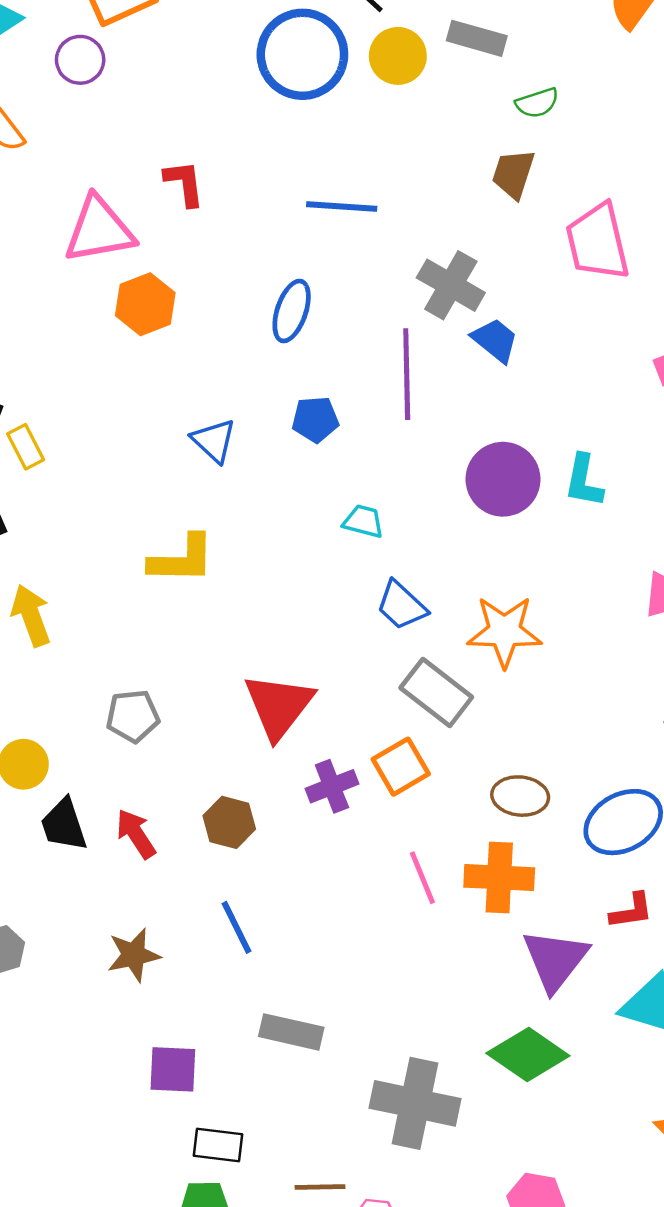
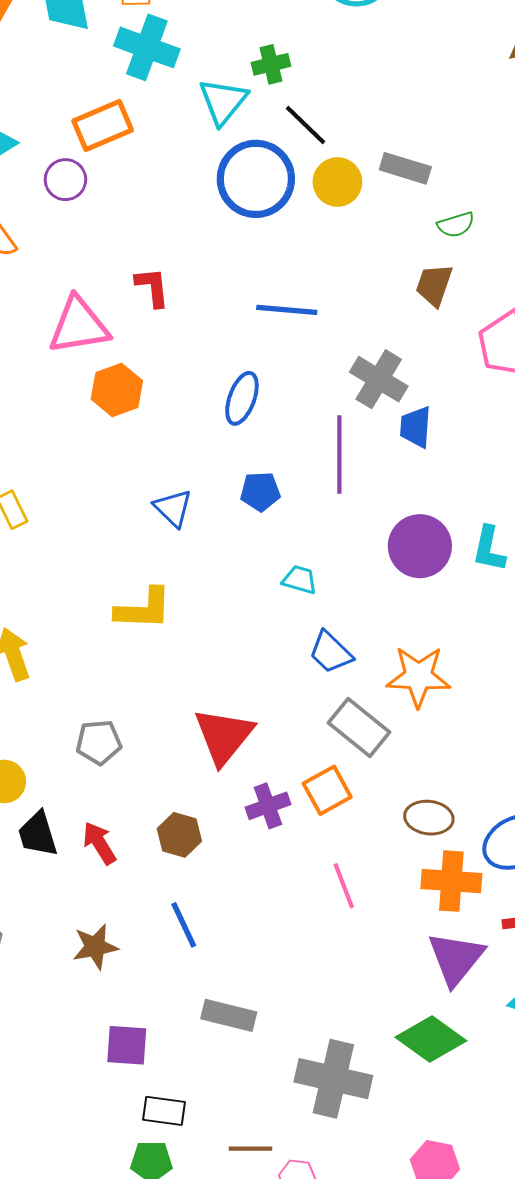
blue trapezoid: (495, 340) -> (416, 427), turned -126
orange cross: (499, 877) -> (451, 881), moved

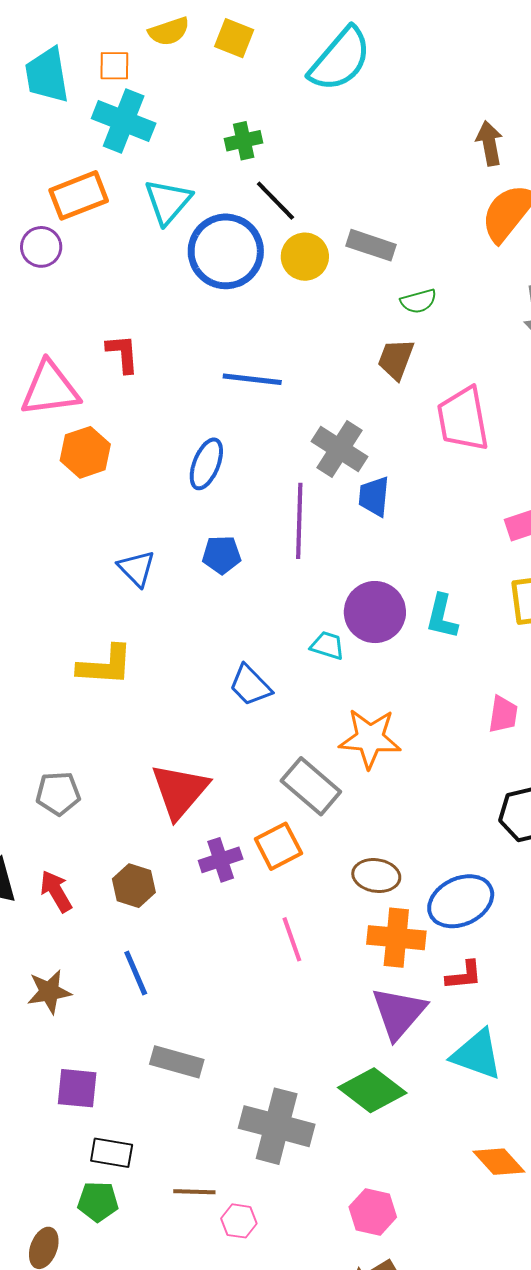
cyan triangle: (223, 101) -> (168, 202), moved
cyan trapezoid: (300, 580) -> (327, 646), moved
blue trapezoid: (331, 652) -> (250, 685), moved

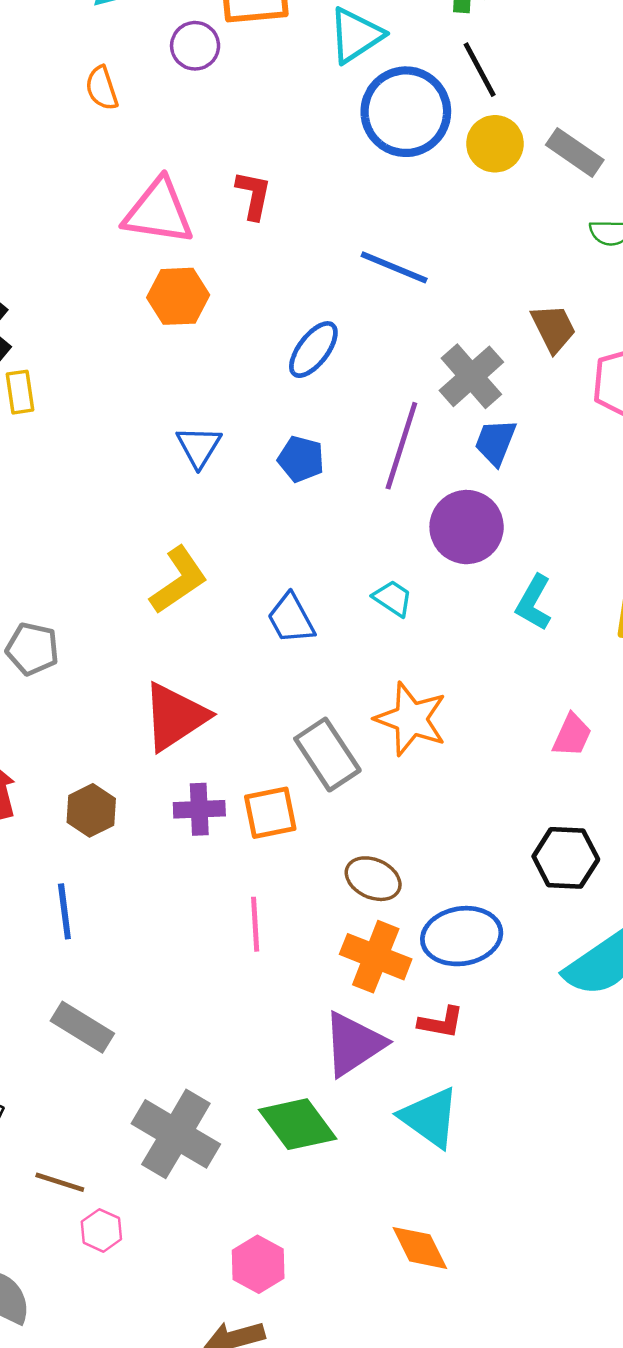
brown trapezoid: (396, 359) -> (554, 328), moved, turned 117
purple circle: (375, 612) -> (467, 527), moved
yellow L-shape: (105, 665) -> (179, 580), moved, turned -54
gray pentagon: (58, 793) -> (32, 649), moved

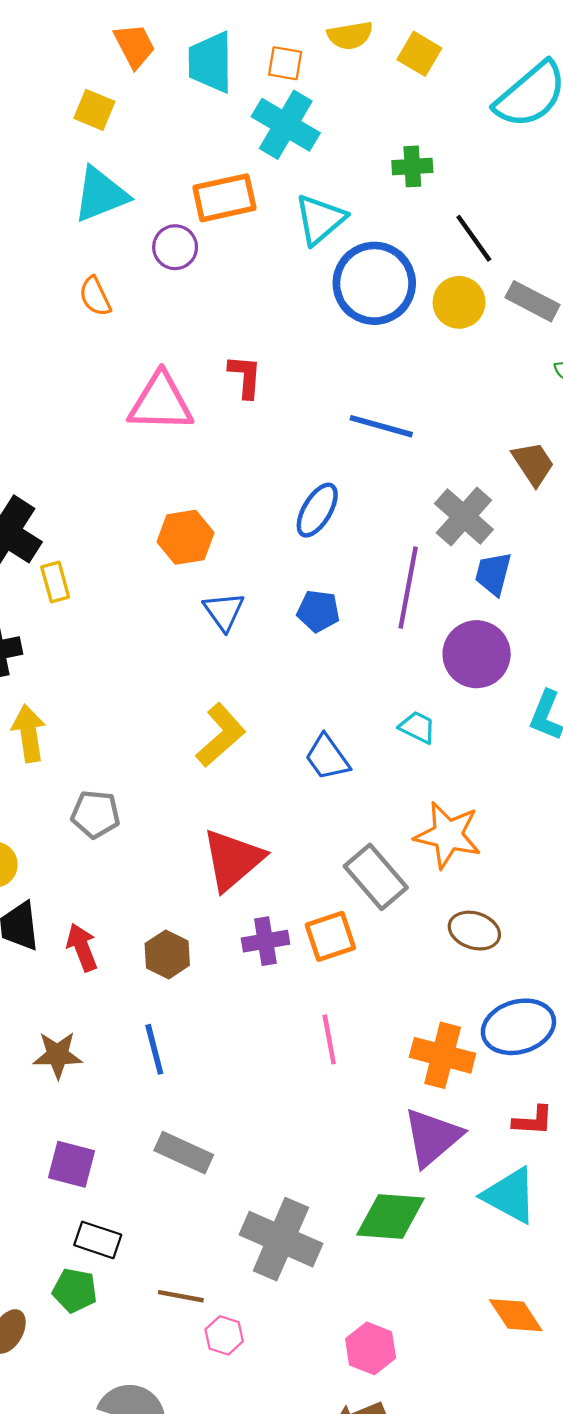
black line: (480, 70) -> (474, 238), moved
orange hexagon: (178, 296) -> (185, 537), moved
brown ellipse: (373, 879) -> (474, 931), moved
red L-shape: (441, 1022) -> (533, 1121), moved
green diamond: (298, 1124) -> (391, 1217), turned -42

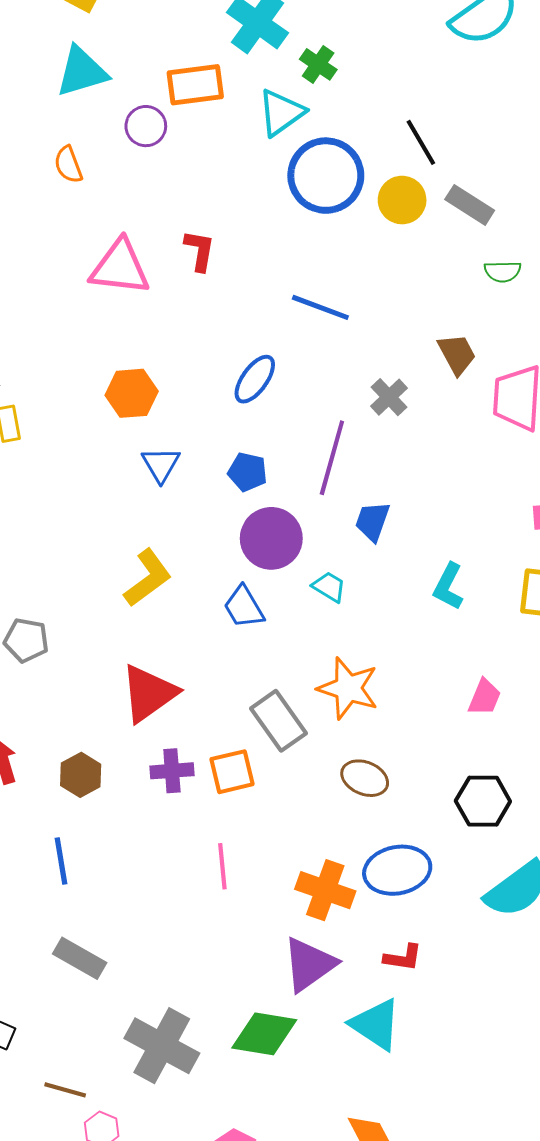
green cross: (412, 166) -> (318, 64), moved, turned 33
gray cross: (464, 516) -> (389, 397), size x0.7
blue trapezoid: (493, 574) -> (372, 521), moved
purple circle: (477, 654) -> (271, 538), moved

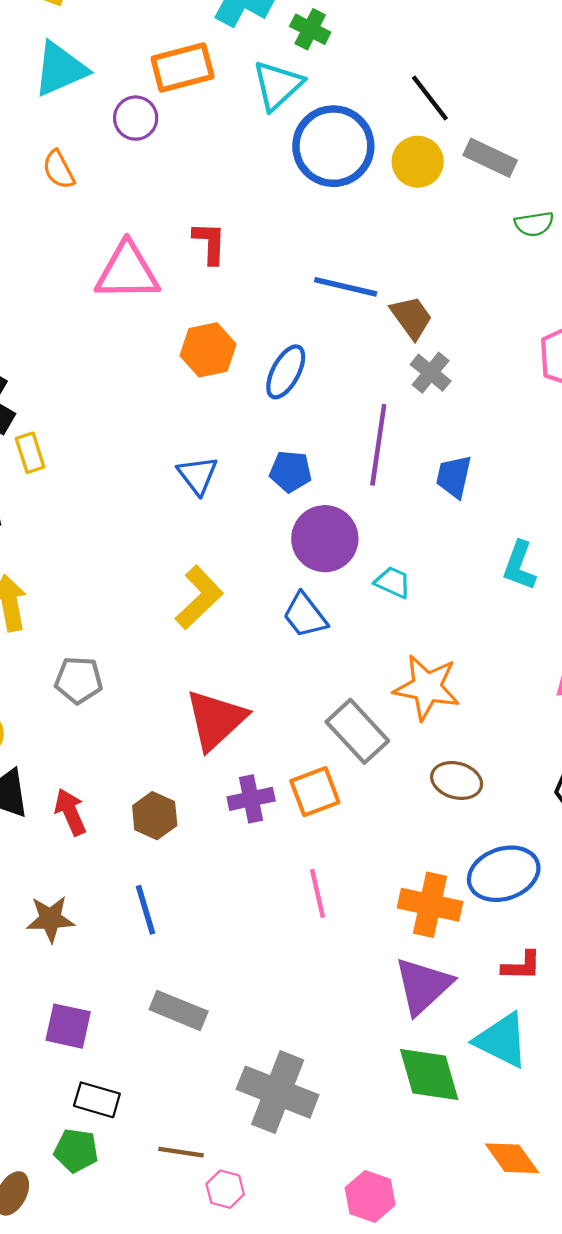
brown trapezoid: (457, 354) -> (411, 317), moved
orange hexagon: (132, 393) -> (208, 350), moved
blue trapezoid: (372, 521) -> (454, 477), moved
green diamond: (264, 1034) -> (429, 1074), moved, turned 72

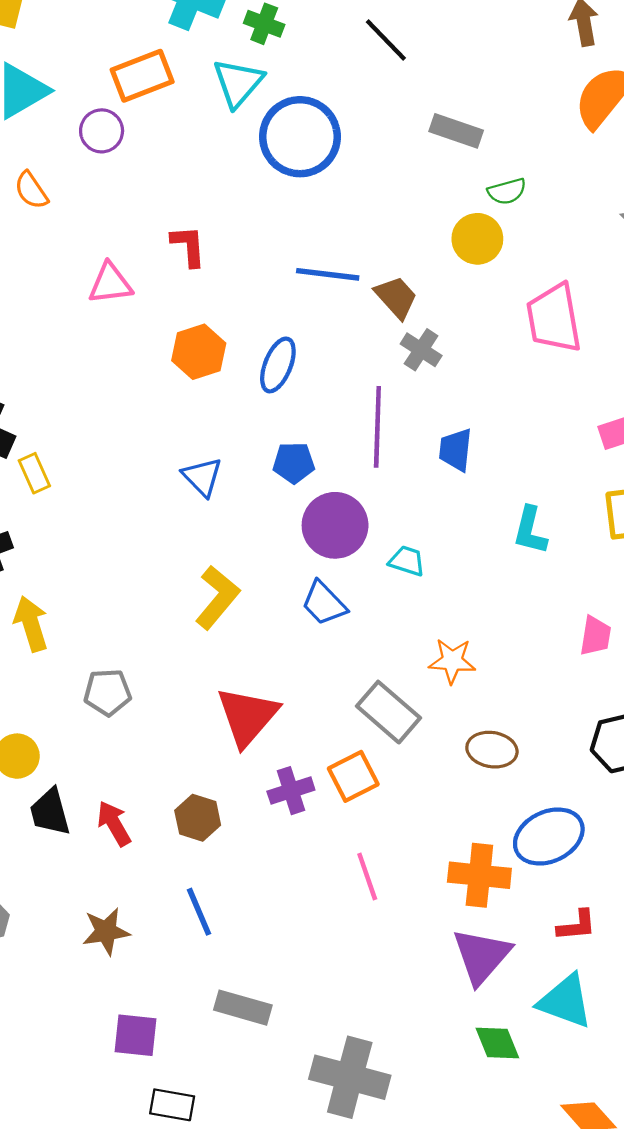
black line: (430, 98) -> (386, 40), moved
yellow circle: (418, 162) -> (477, 239), moved
pink triangle: (127, 272) -> (110, 283), size x0.7
orange star: (427, 687) -> (452, 661), size x0.7
green diamond: (429, 1074) -> (497, 1043), size x0.7

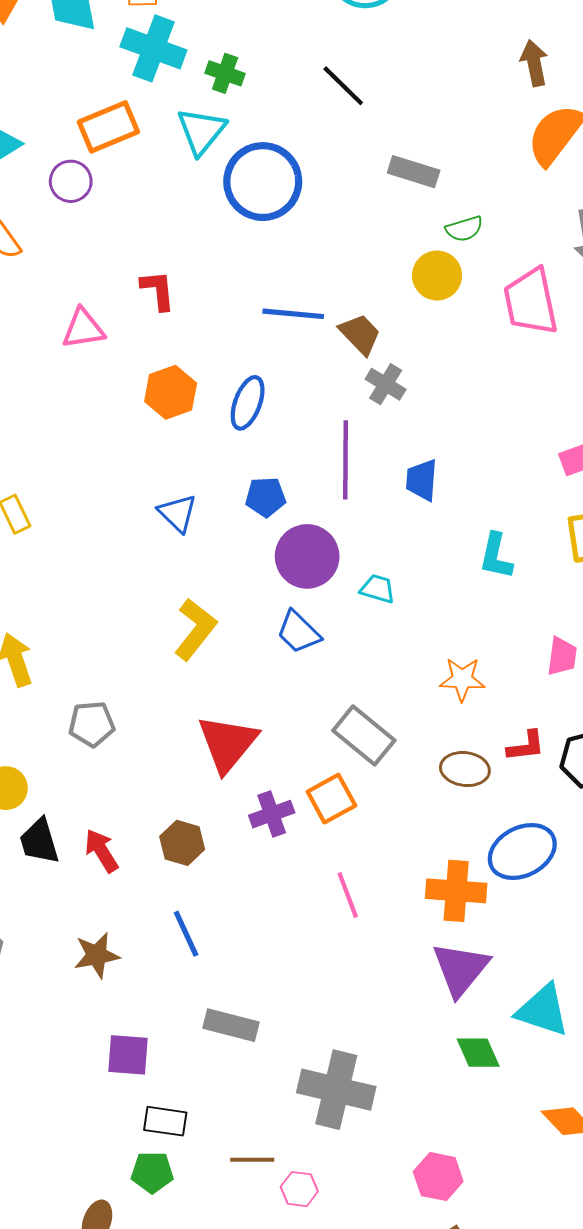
pink trapezoid: (554, 318) -> (531, 302), moved
orange star: (452, 661) -> (462, 679), moved
red L-shape: (577, 925) -> (526, 746), moved

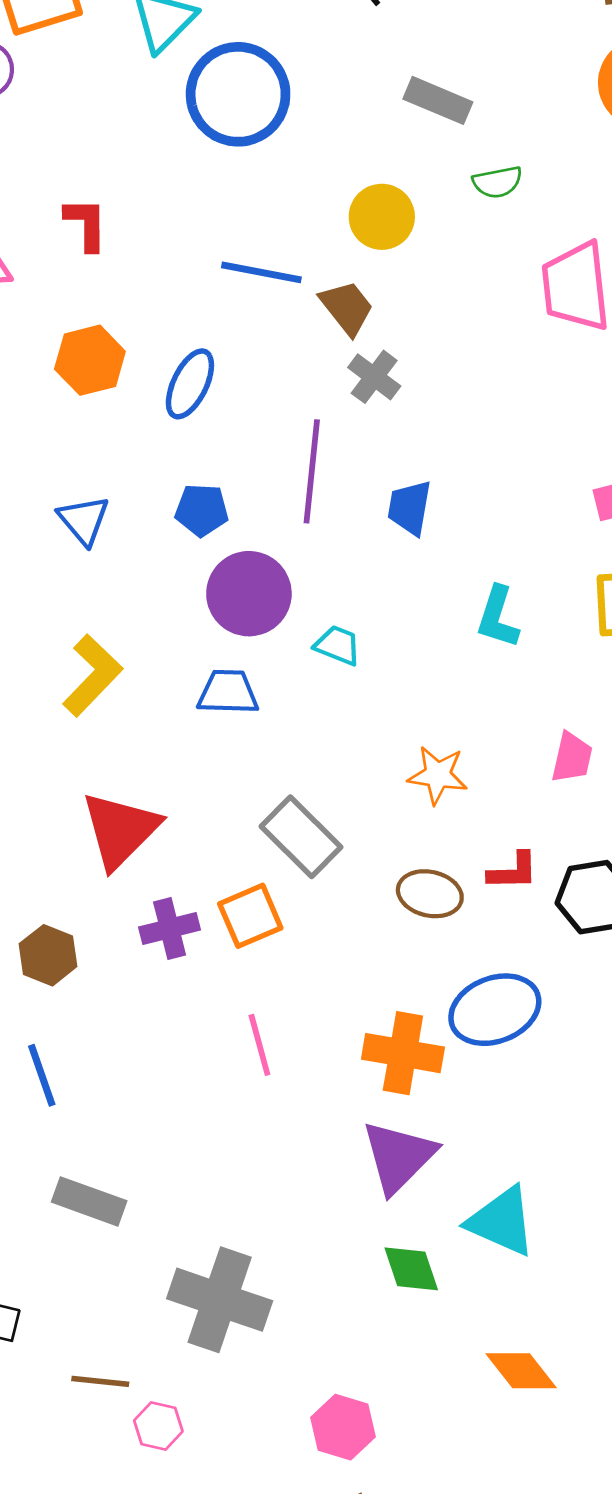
yellow circle: (437, 275) -> (382, 217), moved
blue trapezoid: (298, 632) -> (228, 692), turned 132

